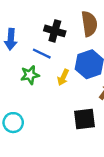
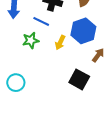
black square: (85, 119) -> (79, 79), turned 36

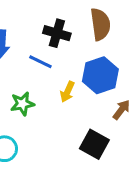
green star: (31, 40) -> (22, 104), moved

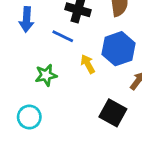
yellow arrow: (67, 92) -> (88, 64), turned 126

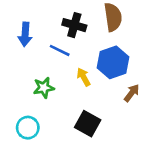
black square: (113, 113) -> (88, 124), moved

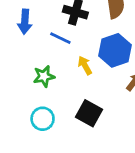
cyan circle: (28, 128) -> (43, 119), moved

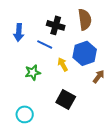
cyan circle: (43, 119) -> (25, 114), moved

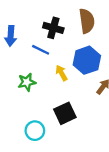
black square: (66, 99) -> (65, 113), turned 36
cyan circle: (25, 114) -> (35, 131), moved

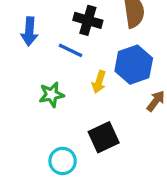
yellow arrow: (61, 73) -> (99, 82), turned -133

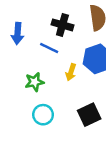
black square: (104, 137) -> (89, 115), moved
cyan circle: (63, 161) -> (43, 115), moved

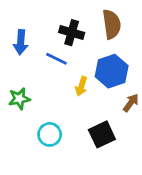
green star: (35, 82) -> (19, 99), moved

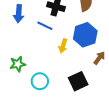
green star: (19, 99) -> (18, 64), moved

